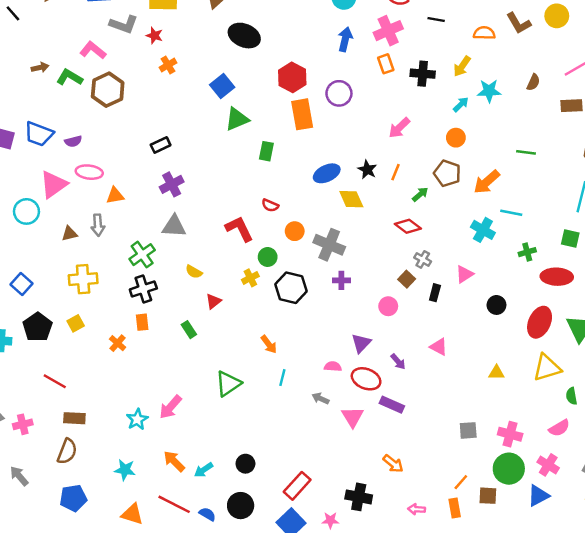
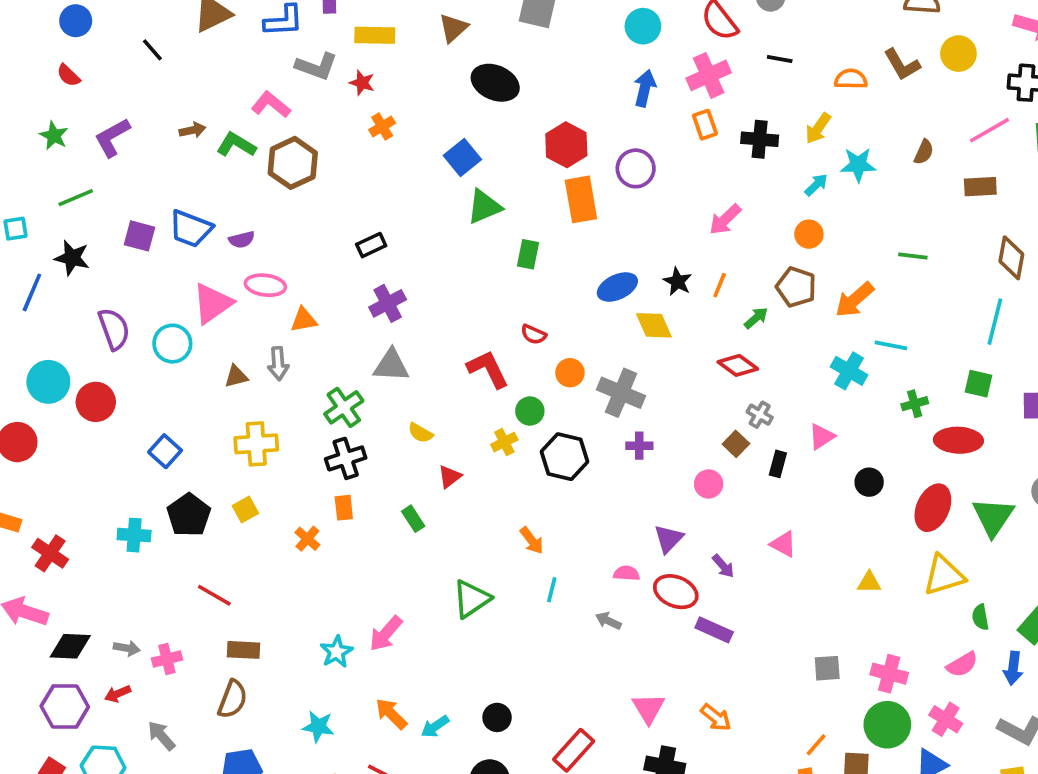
pink triangle: (353, 417) -> (648, 708), moved

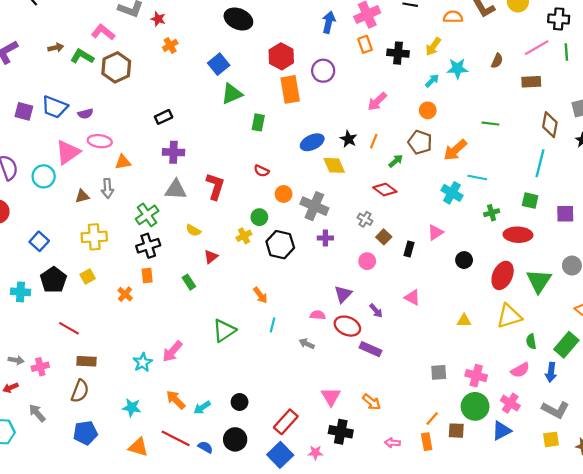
purple cross: (388, 303) -> (173, 152), turned 30
red L-shape: (488, 369) -> (215, 186), moved, turned 44
gray cross: (760, 415) -> (365, 219), moved

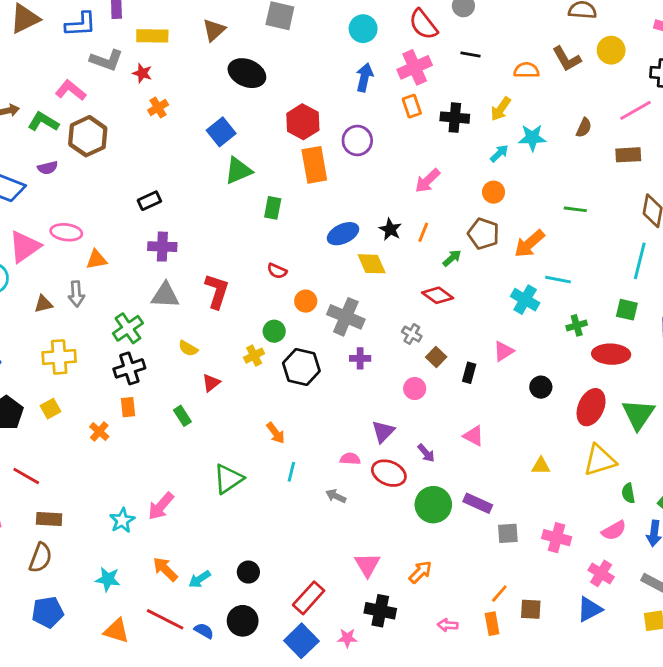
purple semicircle: (85, 114) -> (48, 168), moved
purple rectangle: (370, 349) -> (478, 503), moved
orange arrow: (372, 402) -> (420, 572), turned -84
green circle: (475, 406) -> (433, 505), moved

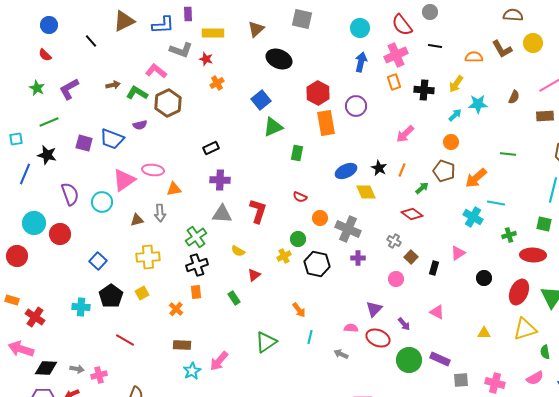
brown rectangle: (49, 519) -> (182, 345), moved

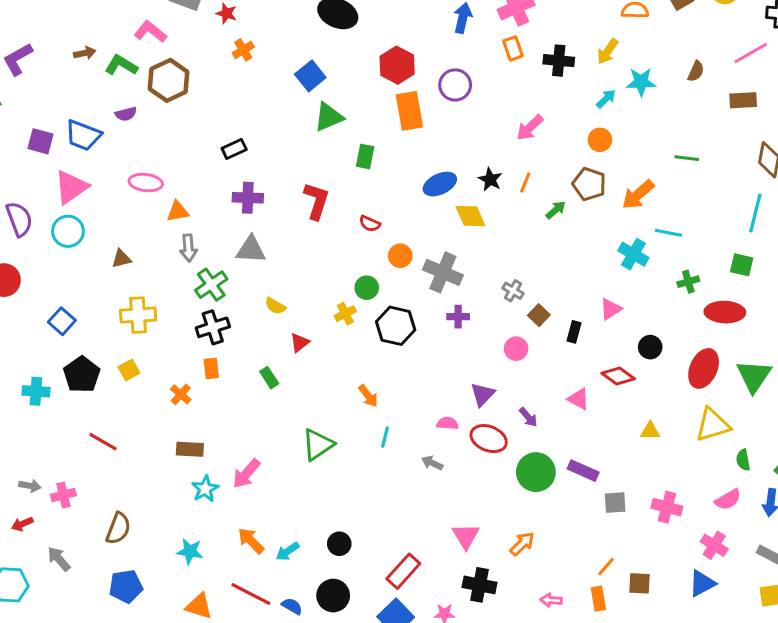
pink triangle: (124, 180) -> (71, 187), moved
red L-shape: (258, 211) -> (316, 201), moved
gray arrow: (160, 213) -> (188, 248), moved
red diamond: (412, 214) -> (618, 376), moved

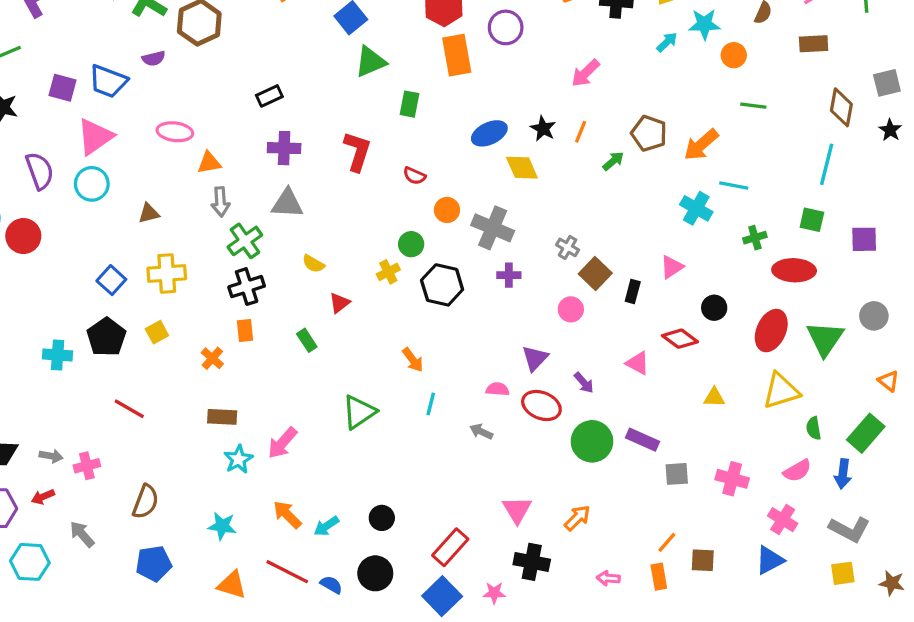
orange circle: (600, 140) -> (734, 55), moved
brown square: (539, 315) -> (595, 274), size x1.4
blue square: (62, 321) -> (111, 280), moved

